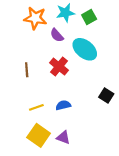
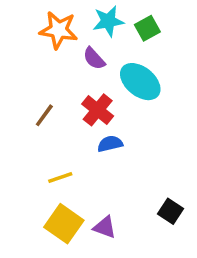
brown line: (27, 70) -> (44, 115), turned 40
black square: (106, 96) -> (170, 211), moved
blue semicircle: (63, 105) -> (110, 144), moved

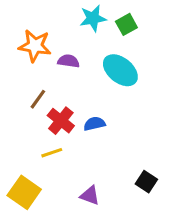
orange star: (59, 30) -> (35, 46), moved
purple semicircle: (94, 58) -> (68, 61), moved, turned 140
red cross: (98, 110) -> (61, 121), moved
yellow square: (64, 224) -> (24, 192), moved

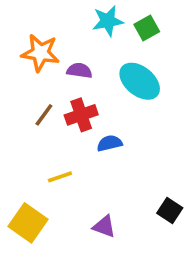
red cross: (61, 121) -> (81, 115), moved, turned 32

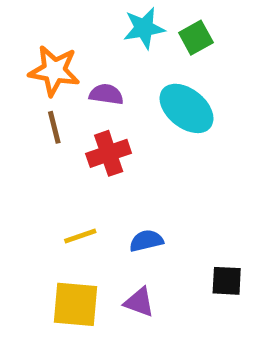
brown line: (44, 115) -> (54, 127), moved, turned -50
blue semicircle: (110, 143) -> (146, 241), moved
black square: (170, 211) -> (227, 281), turned -30
yellow square: (28, 223) -> (76, 304), moved, turned -30

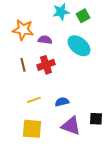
brown line: (54, 127) -> (23, 65), moved
purple triangle: (139, 302) -> (71, 126), moved, size x1.5

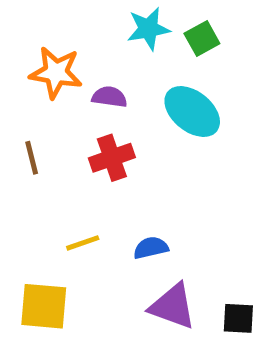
brown line: (23, 65) -> (32, 158), moved
black square: (96, 119) -> (238, 318), moved
yellow square: (32, 129) -> (44, 306), moved

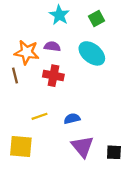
cyan star: (148, 29) -> (59, 15), moved, turned -30
orange star: (56, 73) -> (27, 52), moved
red cross: (112, 158) -> (53, 76), turned 30
purple triangle: (173, 306) -> (83, 147), turned 30

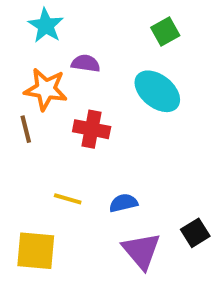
cyan star: (59, 15) -> (46, 25), moved
purple semicircle: (52, 46) -> (86, 63), moved
yellow line: (39, 116) -> (68, 199), turned 35
black square: (114, 152) -> (195, 233), moved, turned -35

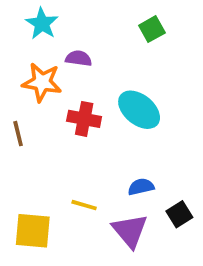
cyan ellipse: (157, 91) -> (139, 110), moved
brown line: (26, 129) -> (18, 134), moved
yellow line: (68, 199) -> (84, 205), moved
blue semicircle: (123, 203) -> (141, 187), moved

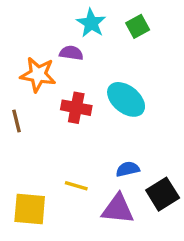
cyan star: (42, 24) -> (91, 23), moved
black square: (179, 214) -> (163, 194), size x1.4
purple triangle: (130, 231) -> (118, 209), turned -44

